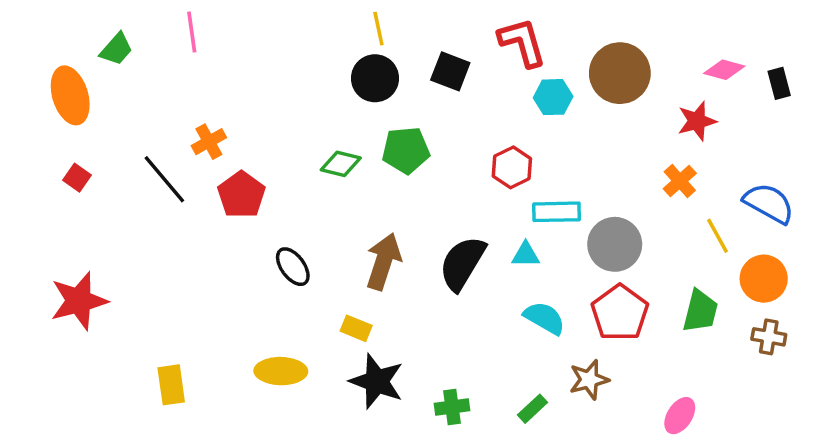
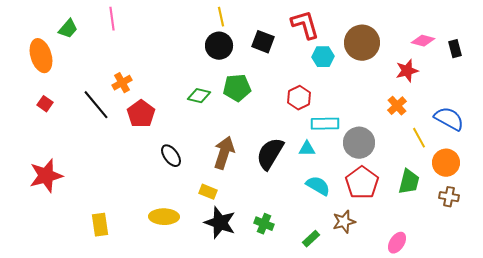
green cross: (452, 407) -> (264, 224), moved, turned 30

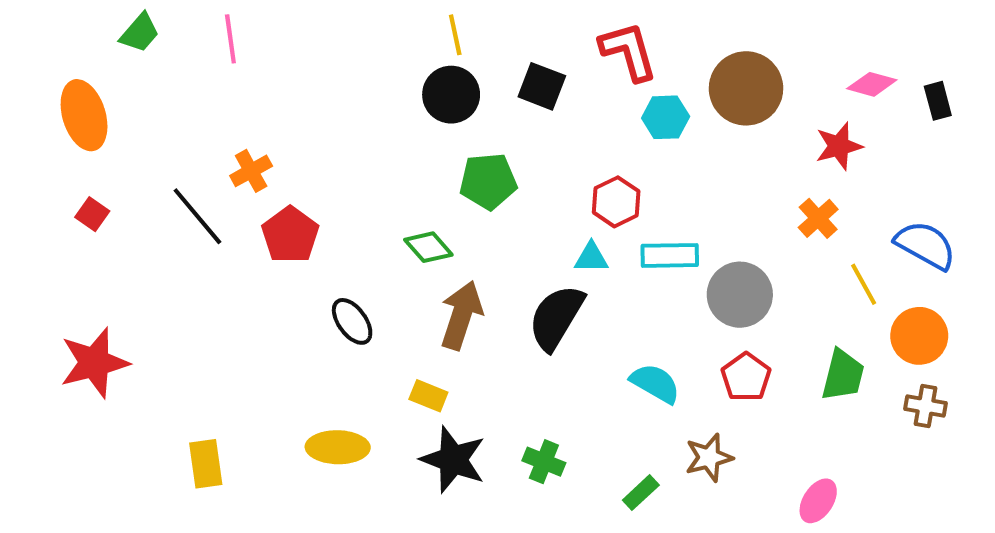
green trapezoid: (68, 29) -> (140, 33), moved
green diamond: (199, 96) -> (428, 247), moved, turned 35
cyan triangle: (307, 149) -> (591, 258), moved
red pentagon: (362, 183) -> (746, 377), size x0.7

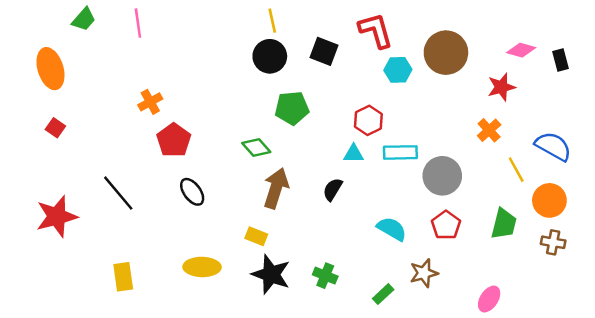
black line: (197, 216) -> (118, 193), moved
black semicircle: (556, 317) -> (333, 189), size x0.6
black ellipse: (352, 321) -> (192, 192), moved

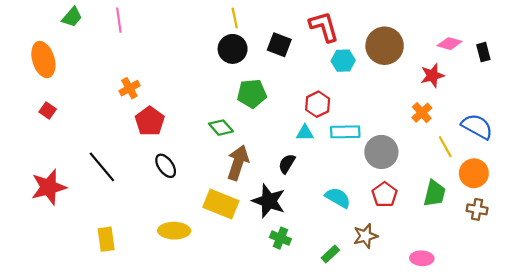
yellow rectangle: (256, 236) -> (221, 204), size x1.8
black star: (271, 274) -> (269, 201), moved
pink ellipse: (489, 299) -> (422, 258), turned 60

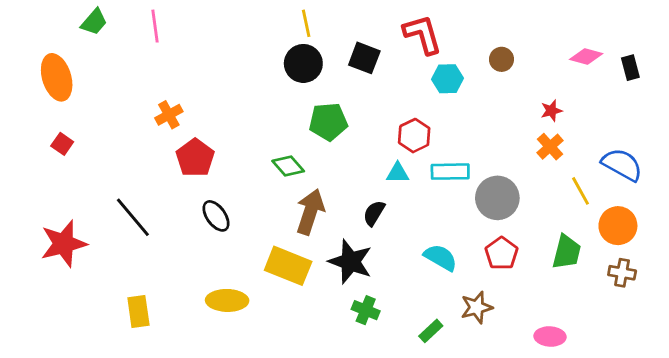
brown circle: (385, 46) -> (502, 59), size x0.5
red star: (432, 75) -> (551, 111), moved, size x0.7

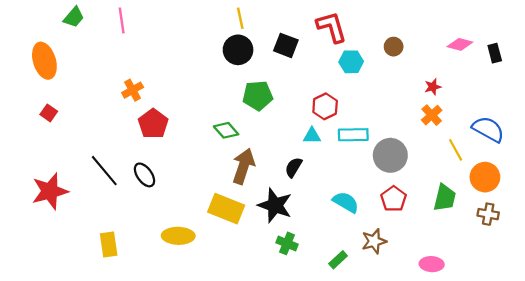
black ellipse: (216, 216) -> (144, 175), moved

